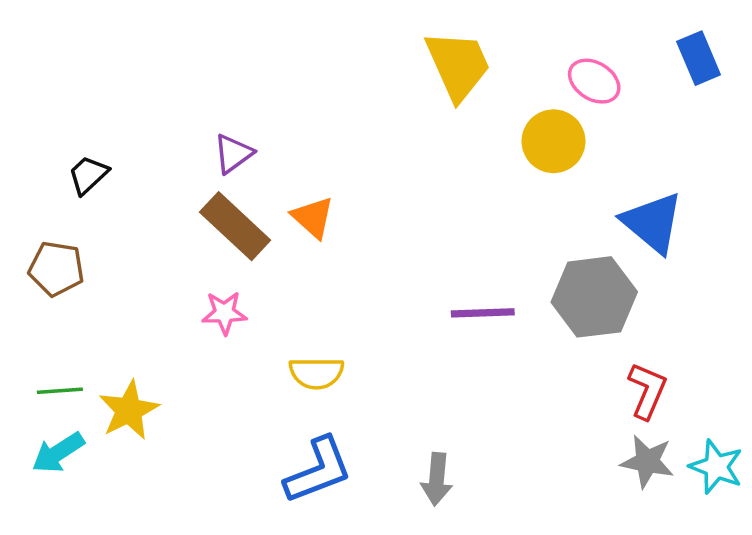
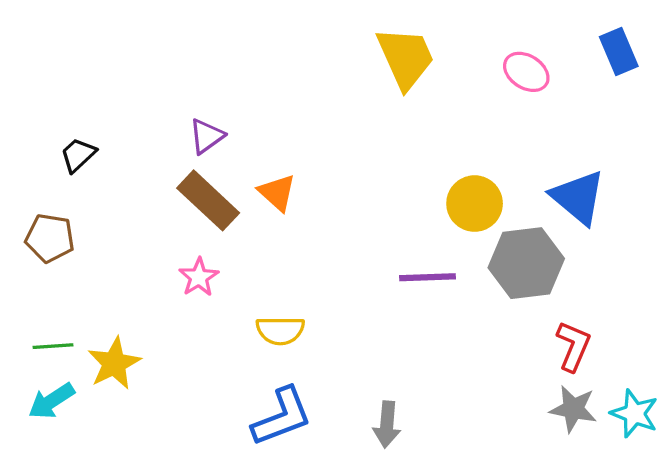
yellow circle: (554, 141) -> (475, 204), moved
pink star: (224, 313) -> (199, 277), turned -30

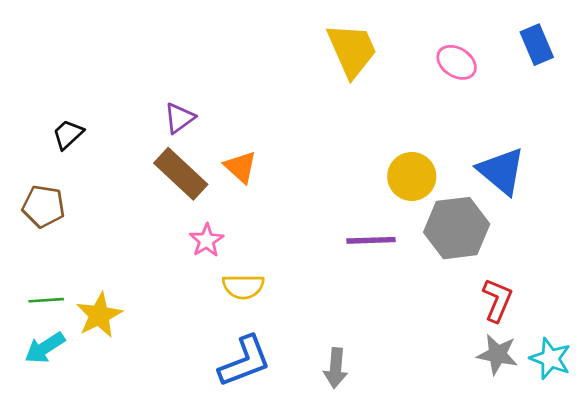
pink star: (199, 277) -> (207, 240), moved

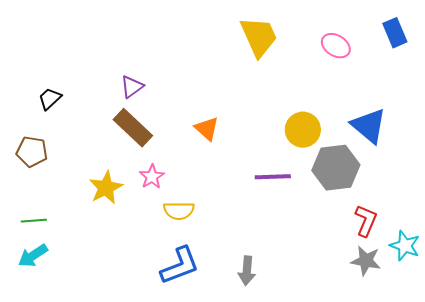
orange triangle: (241, 167) -> (207, 129), moved
yellow star: (99, 315) -> (106, 188), moved
cyan star: (550, 359) -> (405, 246), moved

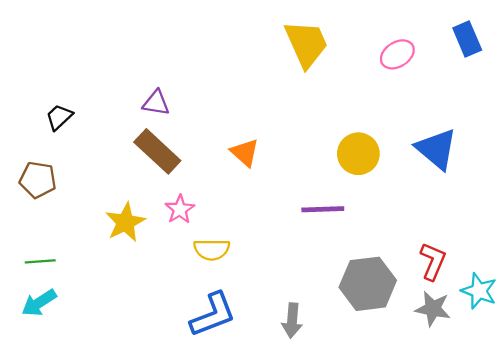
pink ellipse: (336, 46) -> (397, 54), turned -64
purple triangle: (132, 87) -> (156, 103), turned 45
gray hexagon: (336, 168) -> (368, 284), moved

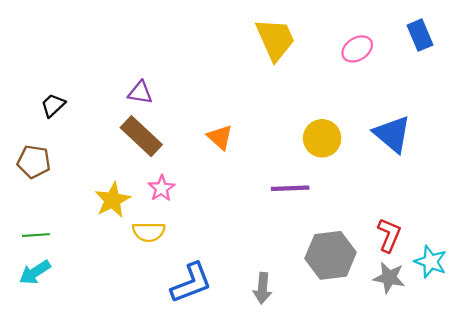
yellow semicircle: (212, 250) -> (149, 232), moved

